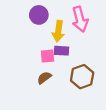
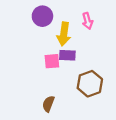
pink arrow: (80, 19) -> (87, 21), size x0.6
brown semicircle: (44, 78) -> (48, 104), moved, turned -32

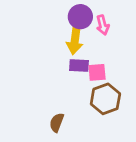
purple circle: (42, 16) -> (80, 17), moved
pink square: (52, 61) -> (97, 72), moved

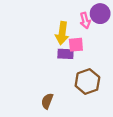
purple circle: (80, 17) -> (100, 14), moved
pink square: (97, 72) -> (76, 45), moved

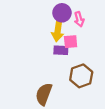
purple circle: (100, 14) -> (62, 13), moved
brown semicircle: (47, 101) -> (44, 94), size x1.5

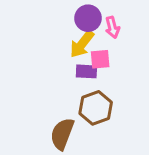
yellow arrow: (58, 31) -> (82, 44), turned 30
brown hexagon: (81, 76) -> (96, 108), moved

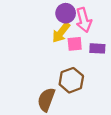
pink arrow: (112, 27) -> (84, 20), size x1.5
purple rectangle: (86, 71) -> (97, 48), moved

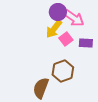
pink arrow: (84, 20) -> (74, 18), turned -40
pink square: (75, 44) -> (66, 39), turned -32

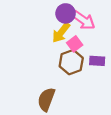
purple rectangle: (86, 43) -> (97, 61), moved
brown hexagon: (63, 71) -> (71, 62), moved

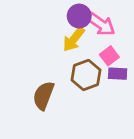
pink square: (75, 44) -> (109, 56), moved
brown semicircle: (46, 99) -> (44, 96), moved

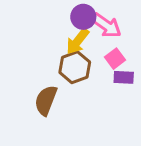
brown hexagon: (86, 75) -> (75, 67), moved

